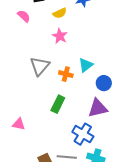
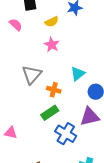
orange cross: (66, 74) -> (54, 90), moved
green rectangle: (58, 104) -> (50, 113), turned 30
blue cross: (83, 134) -> (66, 134), moved

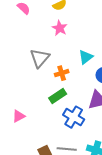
orange cross: (54, 90) -> (62, 73), turned -32
pink triangle: (11, 133) -> (19, 116), turned -40

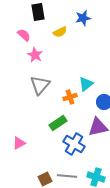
pink star: (60, 28) -> (35, 55), moved
orange cross: (62, 73) -> (70, 97), moved

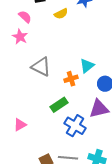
pink star: (35, 55) -> (20, 37), moved
gray triangle: (40, 85) -> (41, 67), turned -45

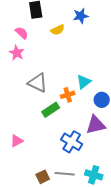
green rectangle: (59, 105) -> (51, 110), moved

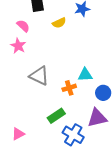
cyan triangle: (84, 82) -> (85, 75), turned 35
green rectangle: (51, 110) -> (56, 116), moved

